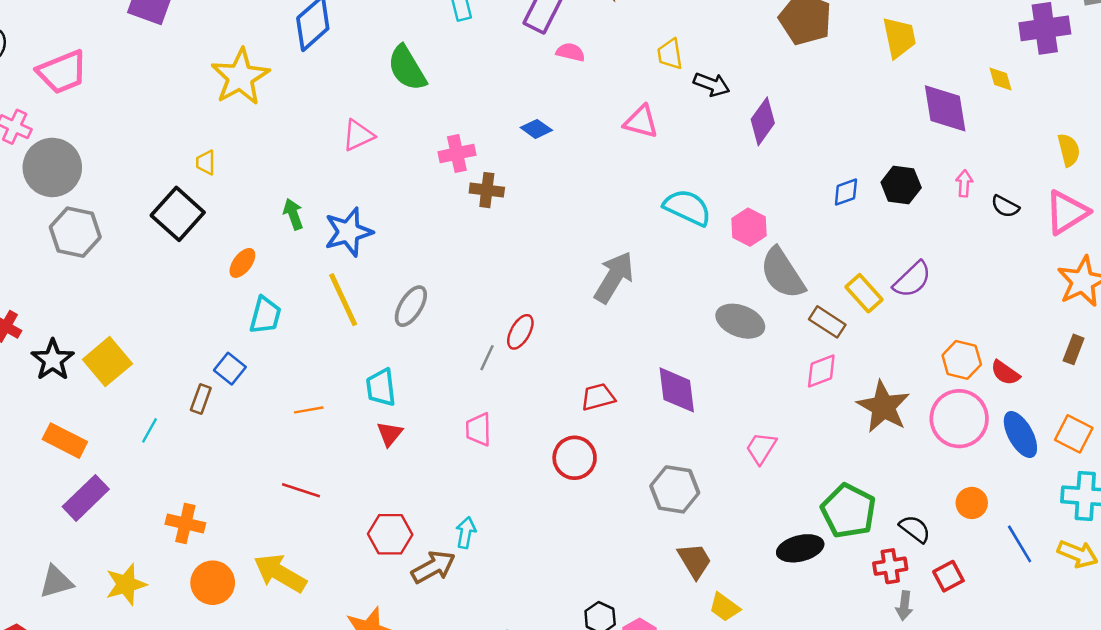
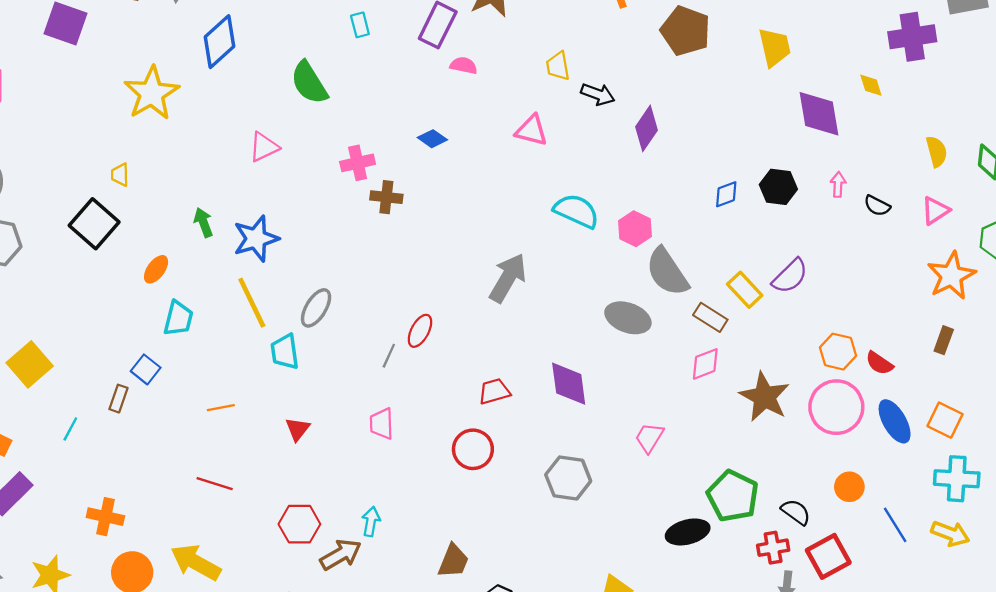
pink triangle: (1067, 212) -> (935, 211), size x0.7
cyan trapezoid: (381, 387) -> (285, 352), moved
brown trapezoid: (695, 561) -> (453, 561), moved, turned 54
red square: (948, 576) -> (828, 556), size x1.5

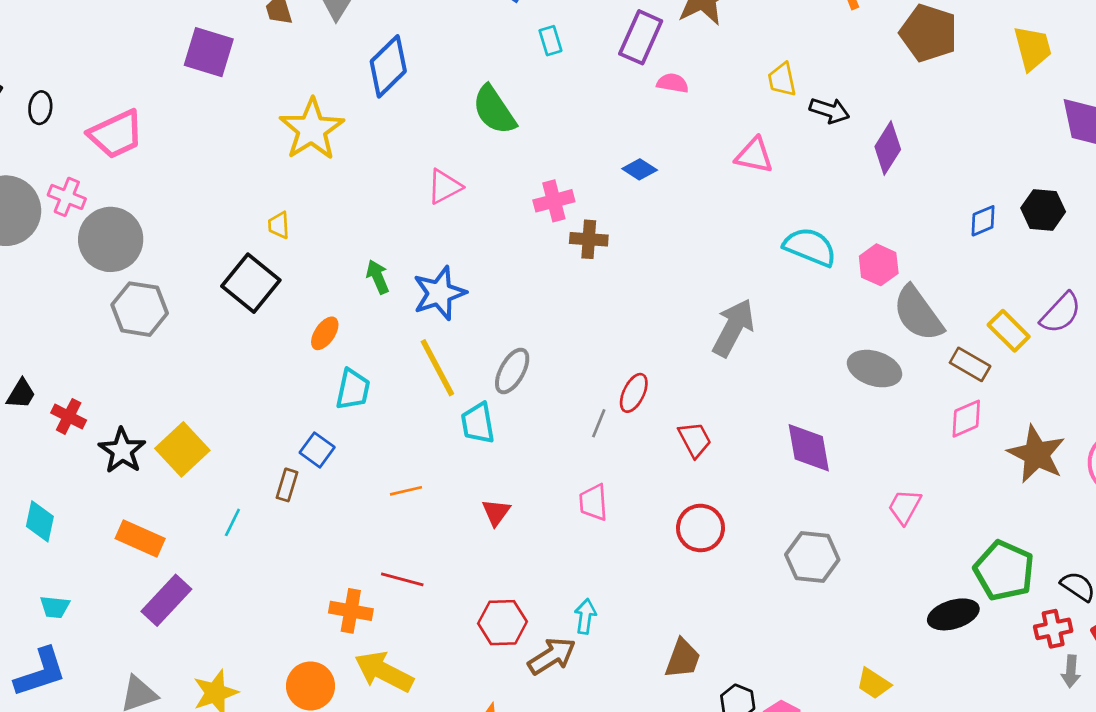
red trapezoid: (494, 391) -> (695, 440), moved, turned 80
orange cross: (105, 517) -> (351, 611), moved

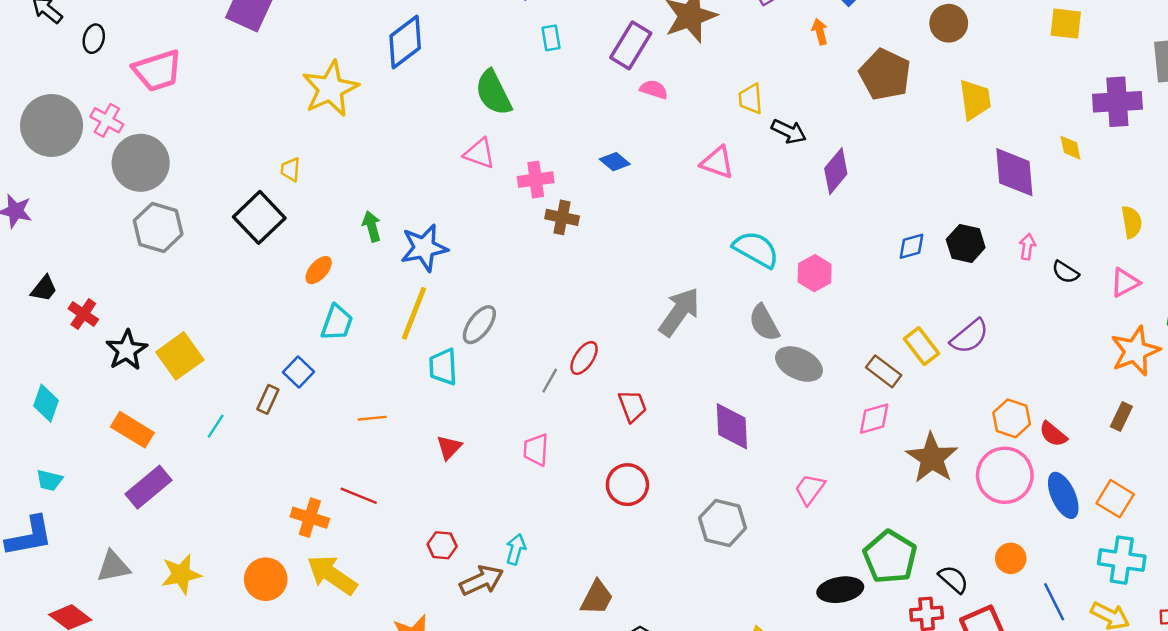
pink triangle: (444, 187) -> (479, 153), moved, turned 40
gray semicircle: (918, 314) -> (764, 323), moved, size x0.7
yellow line: (437, 368) -> (414, 313), turned 42
red hexagon: (502, 623) -> (442, 545), size x0.7

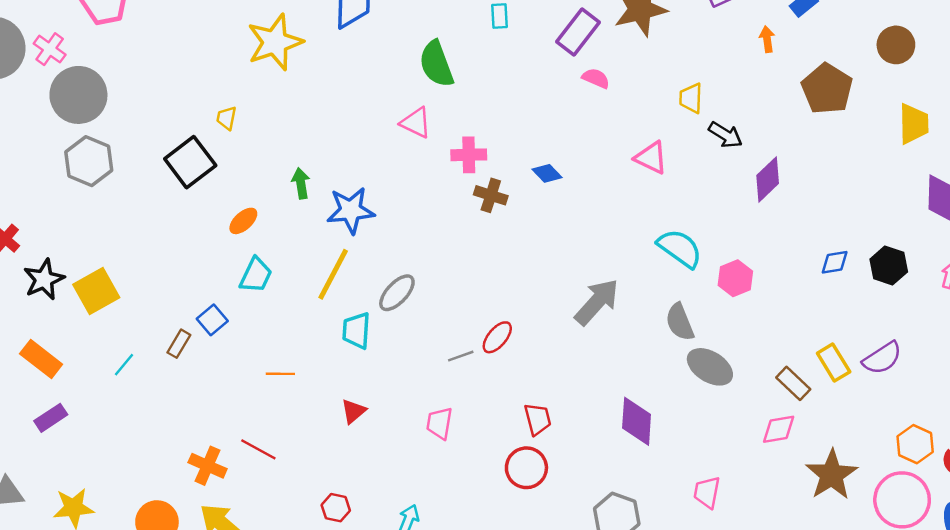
blue diamond: (615, 162) -> (547, 173), moved
gray line: (550, 381) -> (461, 356), turned 35
red trapezoid: (632, 406) -> (538, 419), moved
purple rectangle: (149, 487) -> (51, 418), size x0.7
pink trapezoid: (810, 489) -> (707, 492), turned -32

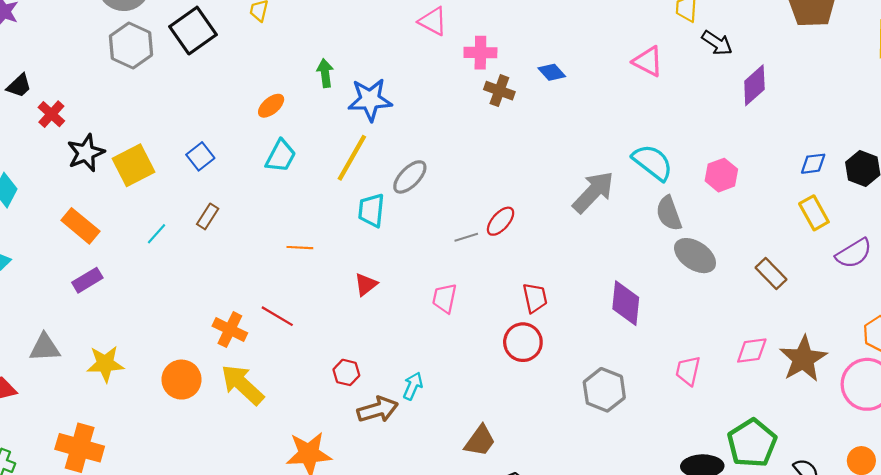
black square: (190, 162) -> (193, 31), moved
cyan semicircle: (680, 248) -> (653, 162), moved
blue square: (212, 320) -> (200, 156), moved
yellow rectangle: (834, 362) -> (814, 213), moved
pink diamond: (779, 429) -> (752, 350), moved

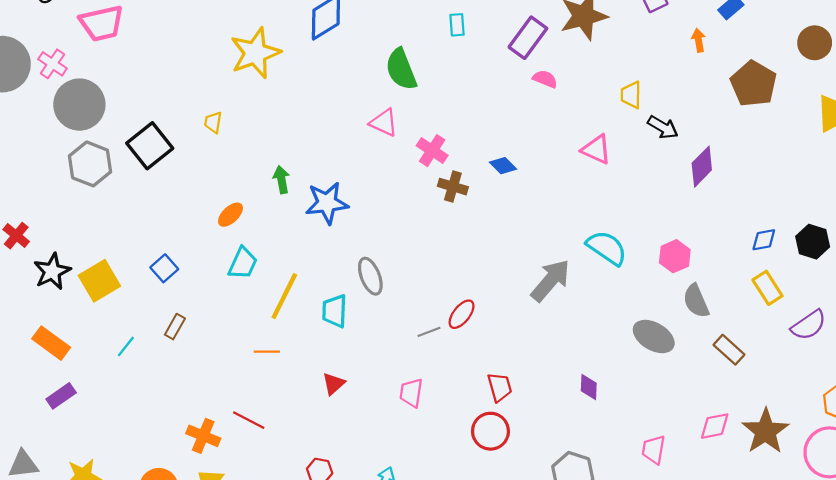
pink cross: (480, 53) -> (432, 151), turned 36
yellow line: (352, 158) -> (284, 296), moved
gray ellipse: (410, 177) -> (370, 276), turned -63
gray semicircle: (669, 213) -> (696, 301), moved
purple diamond: (626, 303) -> (589, 387), size x0.6

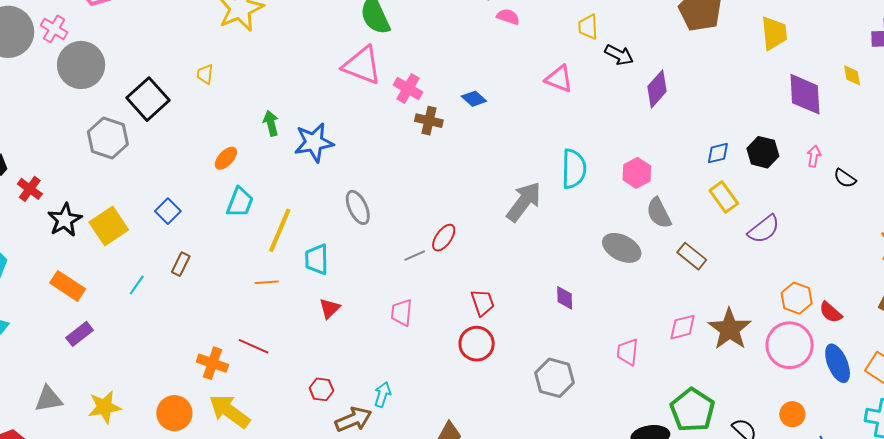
pink triangle: (384, 123) -> (362, 65), size x1.5
gray hexagon: (90, 164) -> (108, 138), moved
cyan semicircle: (607, 248) -> (574, 169), turned 60
cyan trapezoid: (335, 311) -> (317, 259), moved

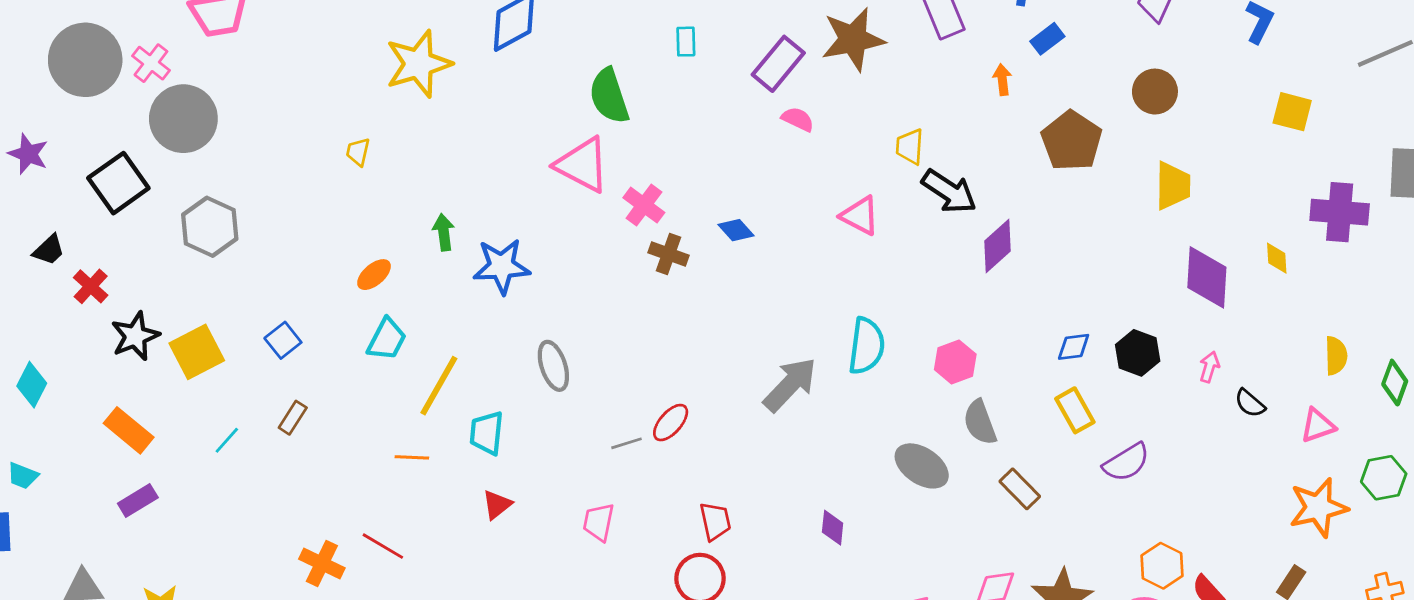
black arrow: (619, 55) -> (949, 191), size x1.4
black square: (148, 99) -> (118, 183), moved

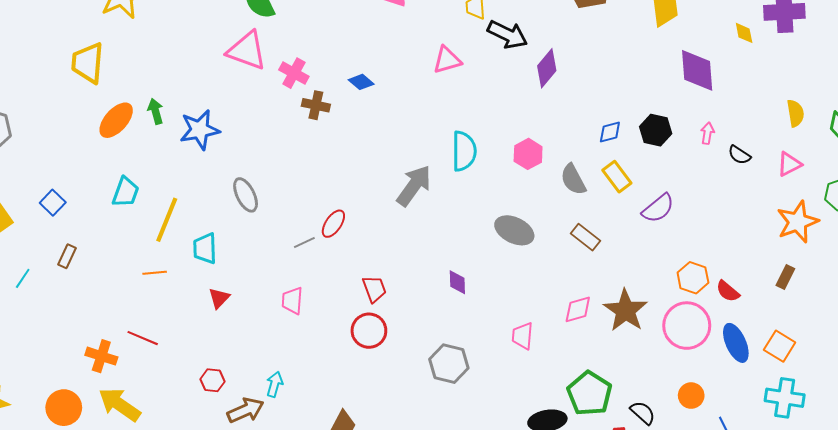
yellow trapezoid: (358, 152) -> (88, 63), size x2.0
pink triangle: (860, 216) -> (447, 60), turned -36
yellow diamond: (1277, 258) -> (744, 33), moved
orange ellipse: (374, 275) -> (116, 120), moved, size x1.5
gray semicircle: (980, 422) -> (573, 179), moved

